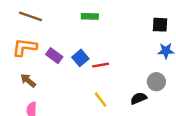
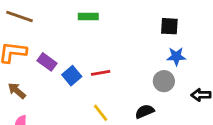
blue square: (80, 58) -> (72, 76), moved
gray circle: (156, 82) -> (164, 81), moved

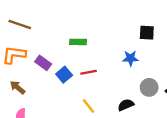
green rectangle: (88, 17) -> (78, 42), moved
blue star: (176, 56) -> (130, 58), moved
gray circle: (164, 81) -> (149, 87), moved

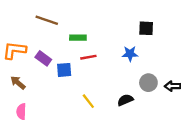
brown line: (20, 24) -> (47, 20), moved
red line: (89, 72) -> (88, 57), moved
blue square: (64, 75) -> (64, 70), turned 35

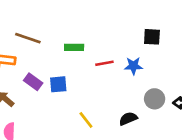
brown line: (47, 20) -> (28, 38), moved
red line: (88, 57) -> (104, 63), moved
purple rectangle: (43, 58) -> (33, 82), moved

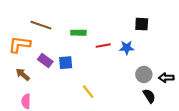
black semicircle: (128, 119) -> (149, 96), moved, turned 80

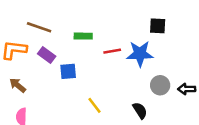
blue star: (127, 48) -> (140, 54), size x1.5
purple rectangle: (45, 61) -> (47, 55), moved
black semicircle: (149, 96) -> (140, 110), moved

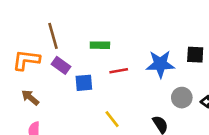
black square: (158, 26) -> (195, 55), moved
brown line: (39, 27) -> (53, 36), turned 55
red line: (112, 51) -> (119, 71), moved

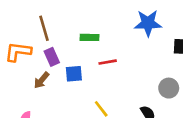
blue star: (160, 64) -> (148, 23), moved
purple rectangle: (61, 65) -> (52, 57), turned 30
brown arrow: (30, 98) -> (41, 80), moved, turned -90

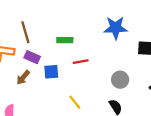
purple rectangle: (52, 57) -> (32, 57), turned -42
gray circle: (169, 88) -> (120, 80), moved

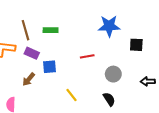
green rectangle: (65, 40) -> (51, 30), moved
red line: (81, 62) -> (87, 56), moved
brown arrow: (23, 77) -> (29, 79), moved

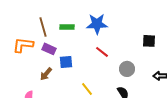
blue star: (109, 26) -> (97, 24), moved
red line: (87, 56) -> (102, 52), turned 48

